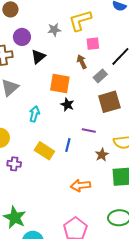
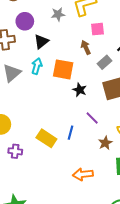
black star: (67, 105) -> (80, 90), moved
cyan arrow: (34, 114) -> (37, 66), moved
purple line: (89, 130) -> (92, 118), turned 32

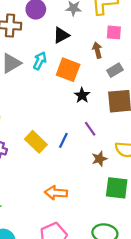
black triangle: (41, 42) -> (61, 35), moved
orange arrow: (83, 174) -> (56, 193), moved

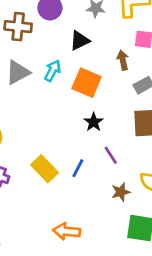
black star: (82, 95) -> (94, 122), moved

